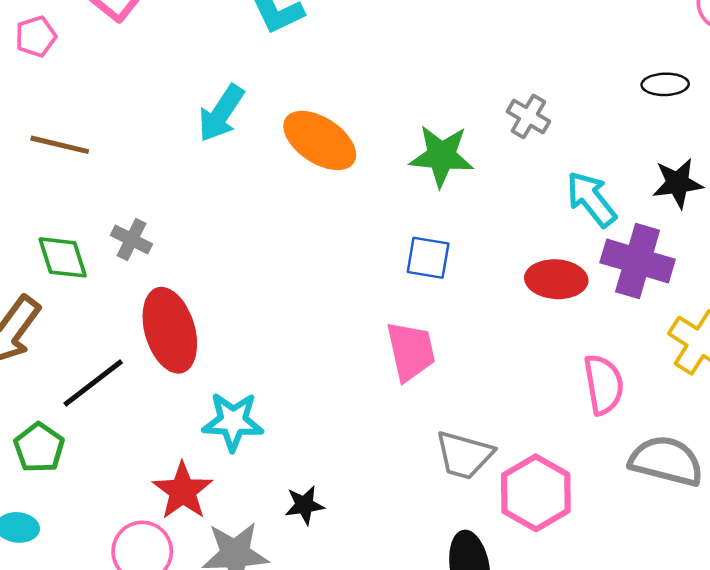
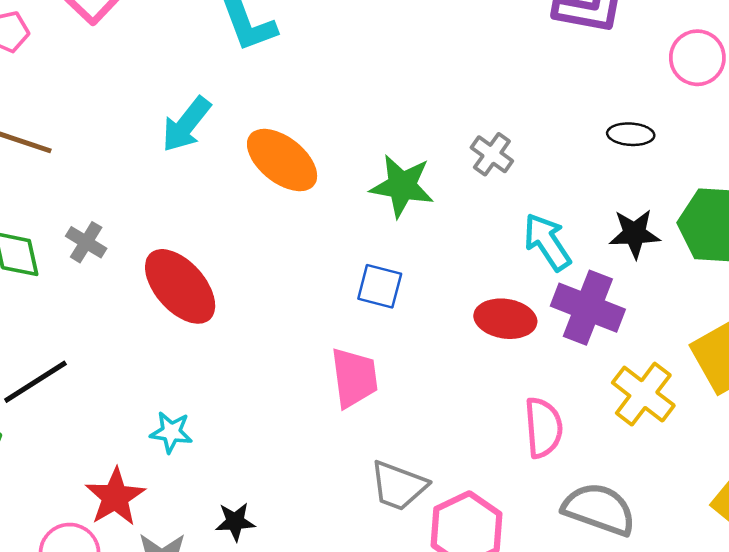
red ellipse: (170, 330) -> (180, 286), moved, turned -30
cyan star: (233, 421) -> (171, 432), size x0.7

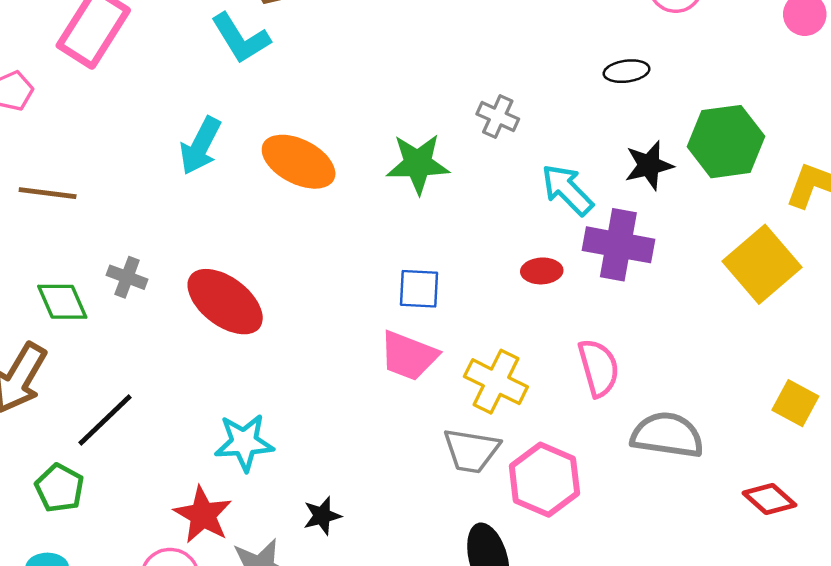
blue square: (380, 286) -> (419, 289), moved
red ellipse: (505, 319) -> (542, 271), size x0.7
pink trapezoid: (354, 378) -> (409, 356), turned 130
yellow cross: (643, 394) -> (496, 382), moved
cyan star: (171, 432) -> (244, 442), size x1.4

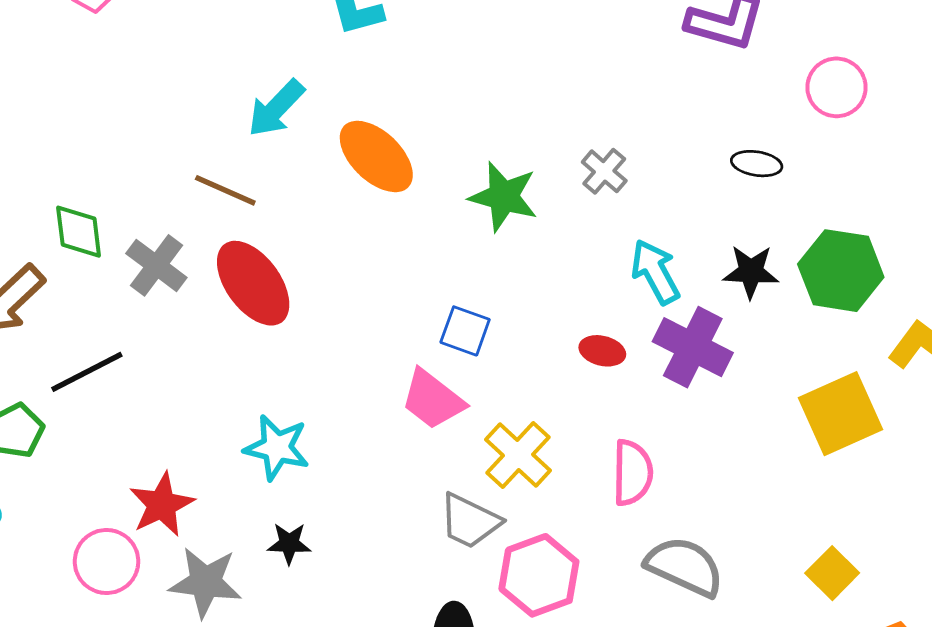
brown line: (48, 193) -> (225, 190), moved
gray cross: (127, 277) -> (156, 265), moved, size x1.4
cyan star: (244, 442) -> (277, 448), moved

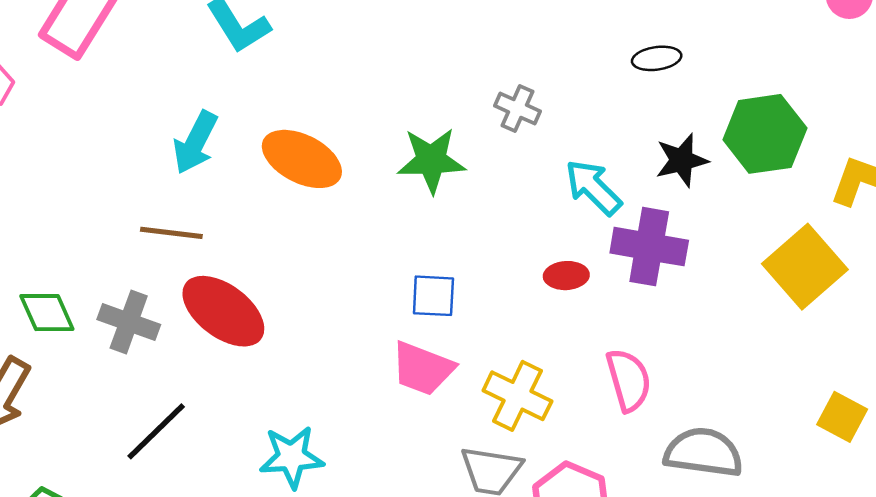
black line: (87, 372) -> (156, 431), moved

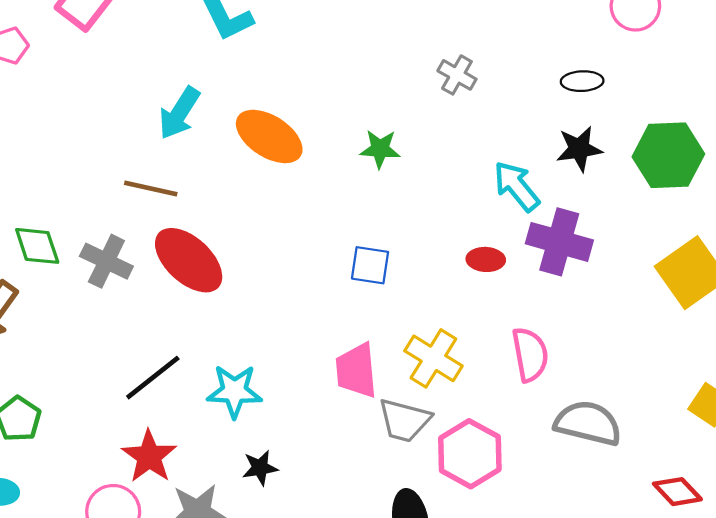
gray cross: (517, 108) -> (457, 75), moved
green star: (431, 160) -> (380, 149), size x0.7
black star: (682, 160) -> (579, 149), moved
pink trapezoid: (423, 368) -> (356, 370), moved, turned 58
black line: (156, 431) -> (153, 378), moved

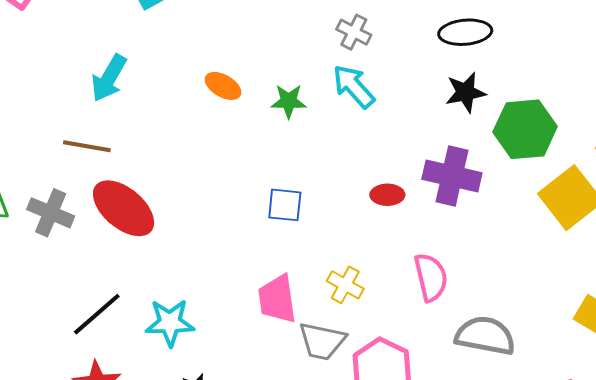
black ellipse: (582, 81) -> (465, 32), size x1.4
orange ellipse: (269, 136) -> (223, 86), moved, size x0.6
green hexagon: (668, 155) -> (525, 129), moved
cyan arrow: (517, 186) -> (354, 86), moved
yellow cross: (433, 358) -> (345, 285), size x0.7

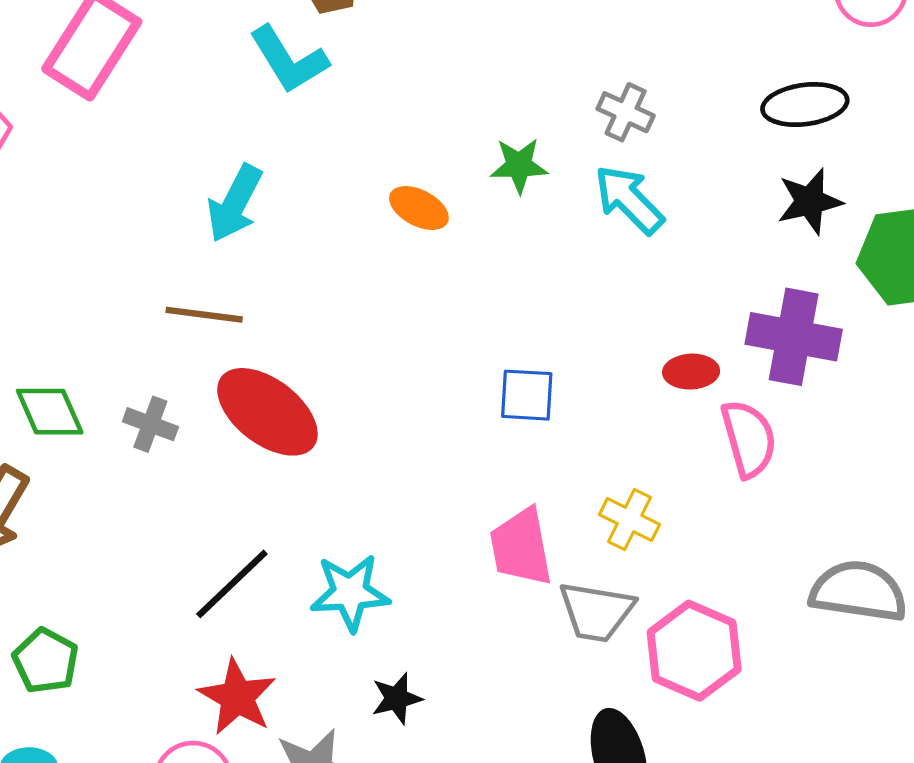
green star: (289, 101) -> (519, 165), moved
gray cross: (51, 213) -> (150, 424), size x0.7
pink semicircle: (431, 277) -> (749, 439), moved

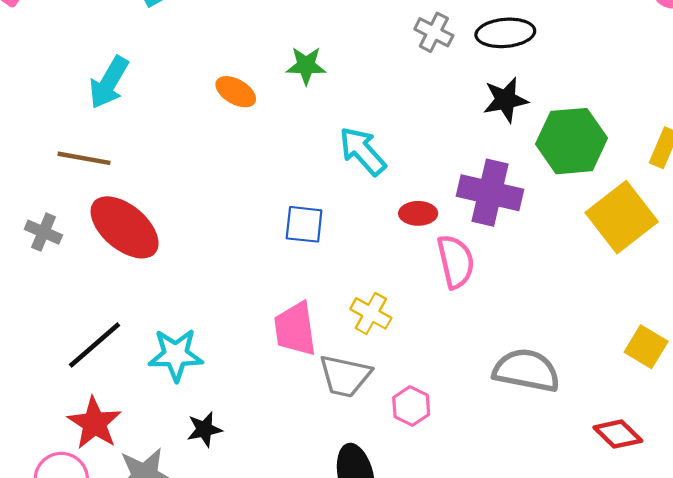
gray cross: (626, 112) -> (434, 32), moved
cyan arrow: (629, 199) -> (363, 151), moved
pink hexagon: (694, 651) -> (411, 406), size x0.6

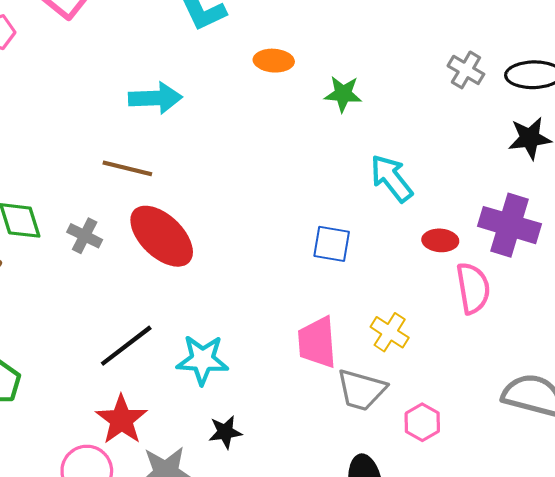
cyan arrow: (109, 83) -> (155, 98), turned -126
orange ellipse: (236, 92) -> (274, 61), moved, turned -30

